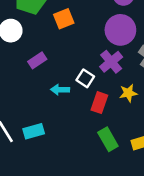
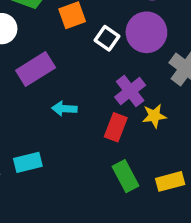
purple rectangle: (37, 60) -> (36, 69), size x1.5
purple cross: (111, 62) -> (130, 91), moved
white square: (85, 78) -> (107, 38), moved

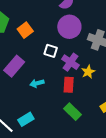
white square: (107, 38) -> (51, 51), moved
green rectangle: (125, 176) -> (73, 112), moved

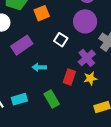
purple cross: (70, 62) -> (87, 58), moved
yellow star: (88, 72) -> (90, 78), moved
green rectangle: (73, 112) -> (52, 99), moved

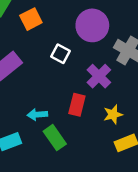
cyan arrow: (39, 67) -> (37, 115), moved
yellow star: (90, 78) -> (113, 114), moved

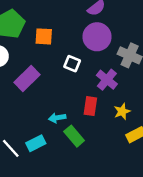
orange square: (31, 19) -> (44, 36), turned 36

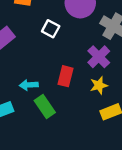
purple cross: (107, 80) -> (99, 57), moved

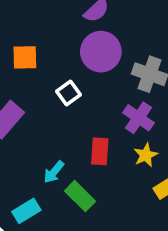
white square: (51, 29) -> (68, 93), turned 36
cyan arrow: (29, 85) -> (54, 172), turned -36

